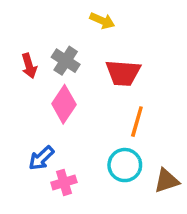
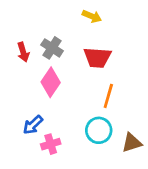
yellow arrow: (102, 21) -> (92, 16), moved

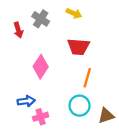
gray cross: (52, 48) -> (41, 19), moved
red arrow: (23, 52) -> (18, 30), moved
blue arrow: (33, 125) -> (26, 101), turned -144

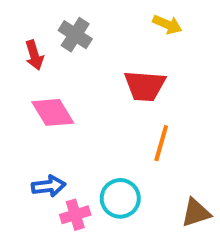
yellow arrow: (74, 13) -> (167, 24), moved
pink diamond: (41, 67) -> (53, 112), moved, turned -65
cyan circle: (80, 106) -> (120, 198), moved

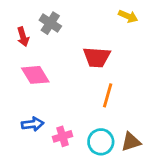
yellow arrow: (167, 24) -> (128, 16), moved
cyan circle: (120, 198) -> (101, 142), moved
pink cross: (75, 215) -> (63, 136), moved

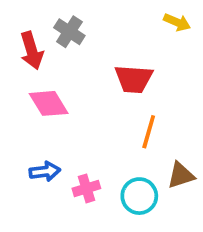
red arrow: (23, 37) -> (32, 51), size x1.4
brown triangle: (131, 142) -> (181, 175), moved

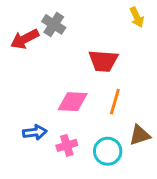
yellow arrow: (177, 22) -> (137, 17), turned 42
red arrow: (32, 51) -> (25, 39), turned 80
pink diamond: (49, 103) -> (73, 102), moved, turned -56

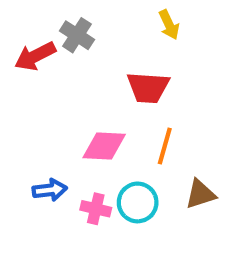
yellow arrow: (137, 17) -> (169, 25), moved
pink cross: (67, 145) -> (96, 209), turned 30
cyan circle: (108, 151) -> (138, 202), moved

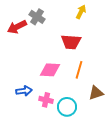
yellow arrow: (169, 25) -> (81, 12), turned -128
cyan circle: (138, 202) -> (67, 107), moved

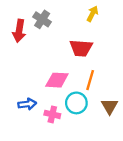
red arrow: (17, 27) -> (19, 31), turned -54
brown triangle: (96, 93) -> (110, 106), turned -42
cyan circle: (67, 107) -> (76, 103), moved

